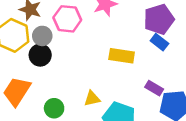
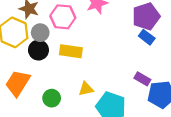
yellow rectangle: (122, 56) -> (71, 51), moved

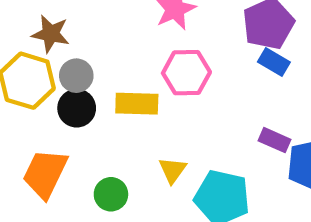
pink hexagon: (63, 17) -> (186, 73), moved
yellow triangle: (86, 89) -> (172, 170), turned -35

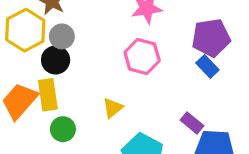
yellow rectangle: (137, 104) -> (48, 95), moved, turned 64
yellow triangle: (172, 170) -> (113, 108), moved

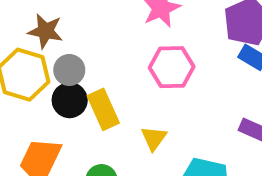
yellow rectangle: (48, 95) -> (103, 109), moved

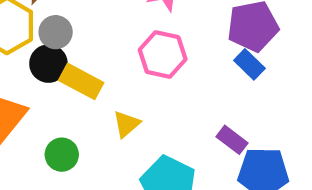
yellow rectangle: (103, 109) -> (81, 81), turned -51

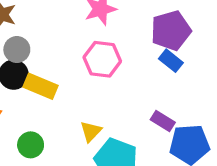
yellow triangle: (126, 124) -> (91, 131), moved

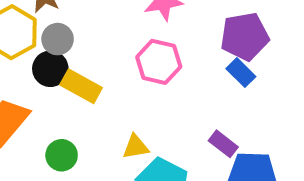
yellow triangle: (91, 131) -> (136, 147), turned 30

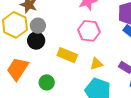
yellow rectangle: (81, 86) -> (67, 55), moved
yellow triangle: (136, 147) -> (96, 64), moved

